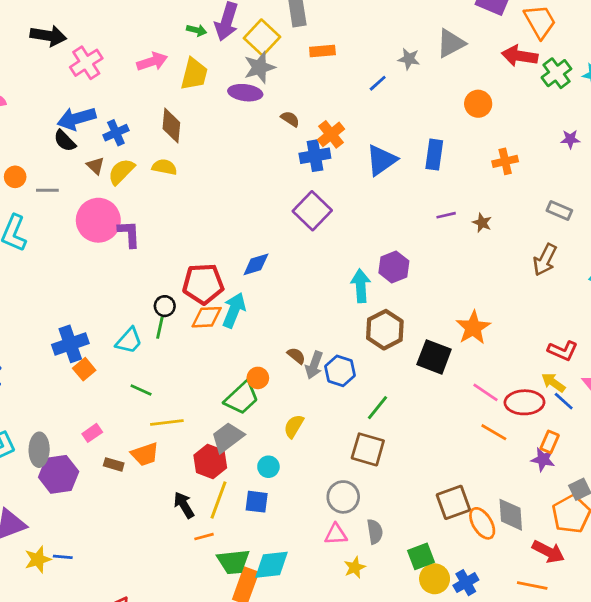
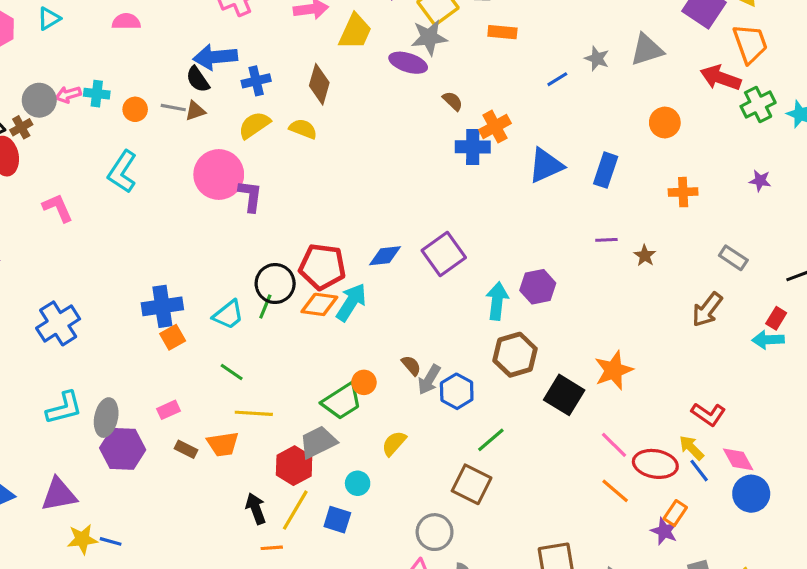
brown triangle: (95, 166) -> (195, 111), moved, turned 48
gray line: (47, 190) -> (173, 108), moved
purple square: (312, 211) -> (444, 254), moved
black circle: (165, 306) -> (275, 284), size x1.6

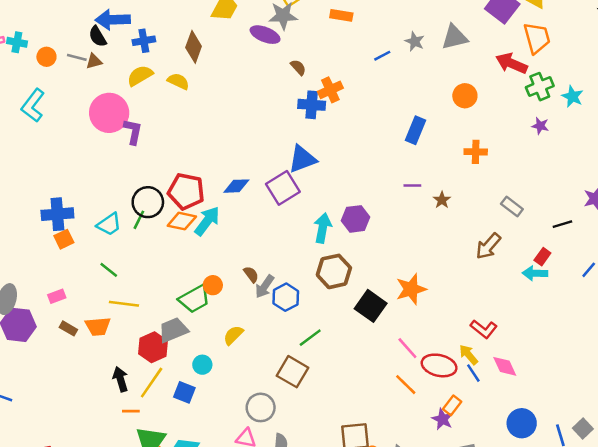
blue triangle: (546, 165) -> (302, 159), moved
purple star: (760, 181) -> (540, 126), moved
blue circle: (751, 494) -> (522, 423), moved

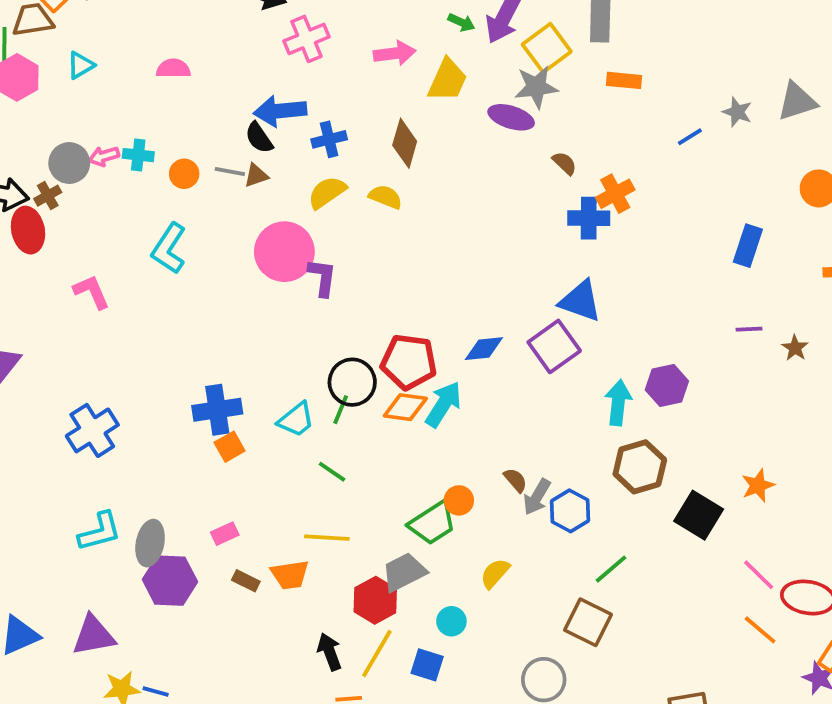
blue triangle: (302, 159) -> (580, 301), turned 44
green line: (109, 270) -> (332, 472), moved
orange star: (411, 289) -> (758, 485), size x0.7

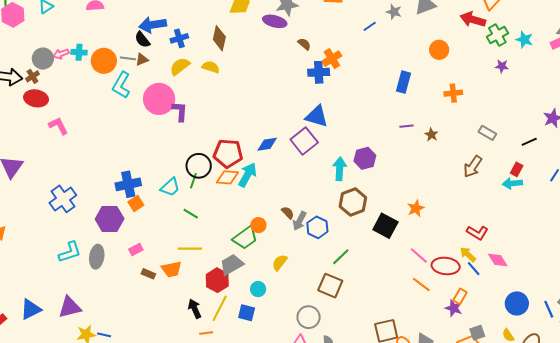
orange circle: (184, 174) -> (104, 61), size x1.6
red ellipse: (28, 230) -> (36, 98), moved, turned -65
cyan L-shape: (169, 248) -> (121, 85), moved
purple hexagon: (170, 581) -> (110, 219), moved

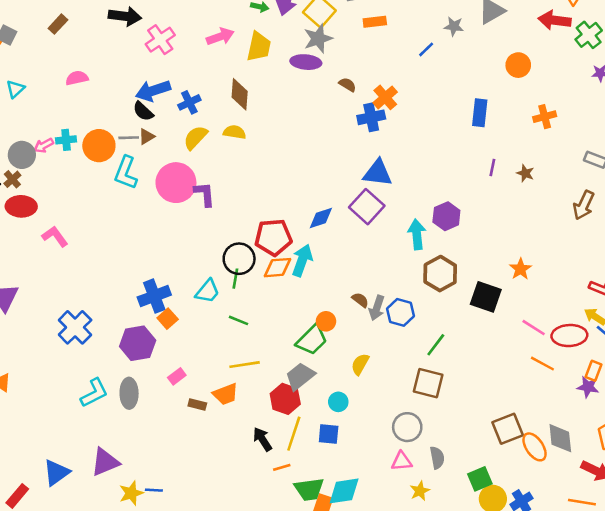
purple line: (407, 126) -> (492, 168), turned -64

